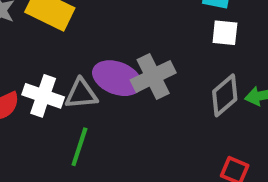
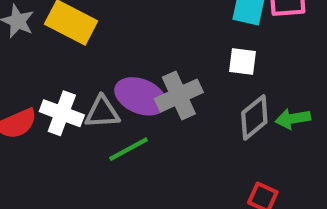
white square: (225, 33) -> (243, 61), moved
green line: (79, 147) -> (128, 149), moved, turned 42

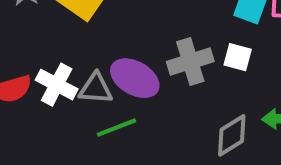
gray cross: (179, 96) -> (190, 61), moved
gray diamond: (254, 117) -> (232, 135), moved

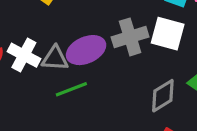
white square: (238, 57) -> (168, 34), size x1.5
purple ellipse: (135, 78) -> (86, 50), turned -54

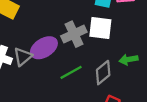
gray triangle: (55, 58) -> (23, 57), turned -36
green line: (71, 89) -> (71, 72), moved

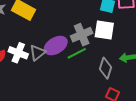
green line: (71, 72) -> (77, 53), moved
gray diamond: (103, 73) -> (106, 68), turned -35

